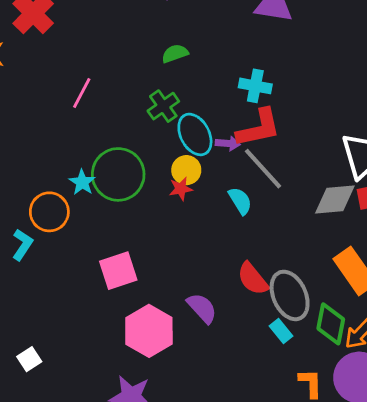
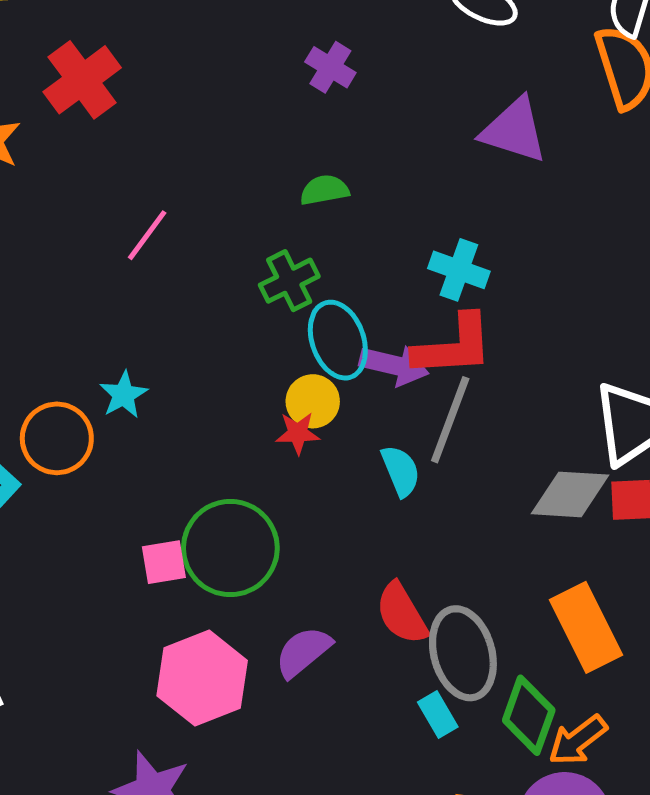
purple arrow: (228, 143) -> (394, 365), size x1.5
gray line: (263, 169) -> (450, 420), turned 54
green circle: (118, 174) -> (230, 548), moved
pink square: (118, 271) -> (164, 562), size x0.7
purple semicircle: (202, 308) -> (303, 652), turned -96

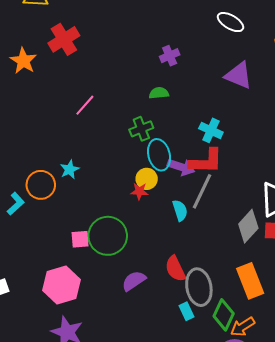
purple cross: (330, 67) -> (170, 56), moved, turned 30
gray diamond: (570, 494) -> (248, 226), turned -56
pink hexagon: (202, 678) -> (61, 285), moved

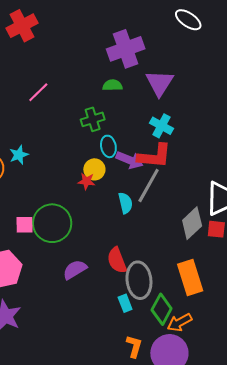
purple cross: (170, 56) -> (126, 49), size x1.8
purple triangle: (239, 75) -> (159, 83), moved, turned 36
cyan ellipse: (159, 155) -> (108, 146), size x0.7

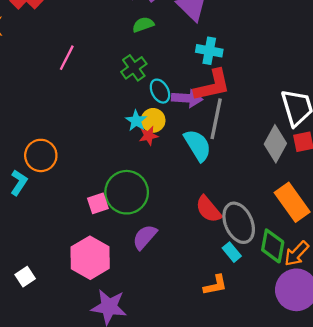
cyan star: (19, 155) -> (136, 121), moved
cyan semicircle: (125, 203) -> (198, 145), size x1.4
purple semicircle: (75, 270) -> (145, 237), moved
orange L-shape: (134, 346) -> (215, 285), moved, turned 80

